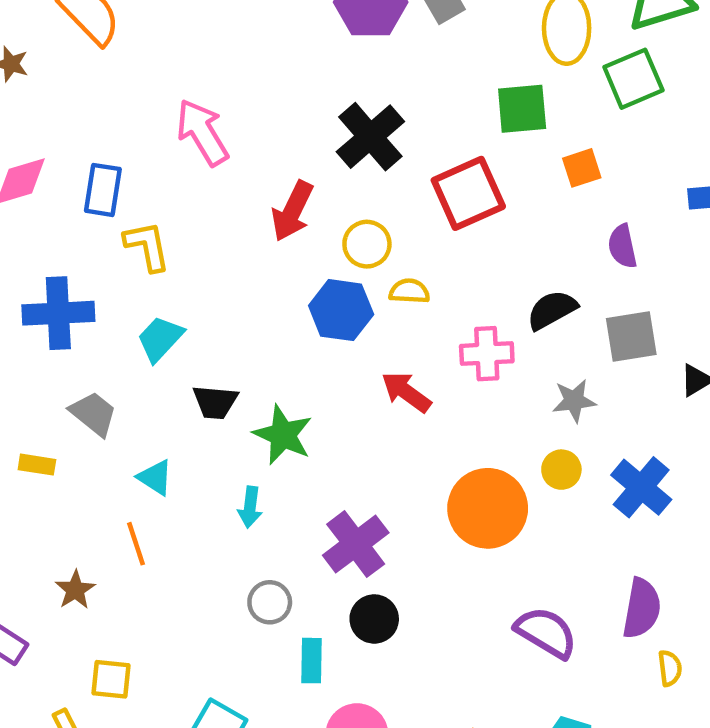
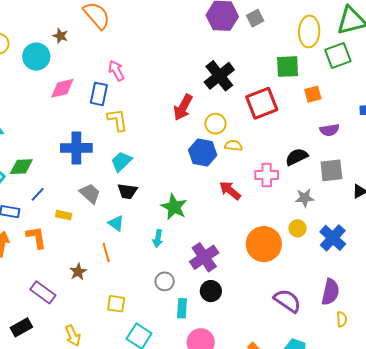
pink arrow: (202, 132) -> (116, 71), moved, size x0.7
purple semicircle: (622, 246) -> (329, 130), turned -90
black trapezoid: (215, 402) -> (127, 191), moved
yellow square: (111, 679) -> (116, 304), moved

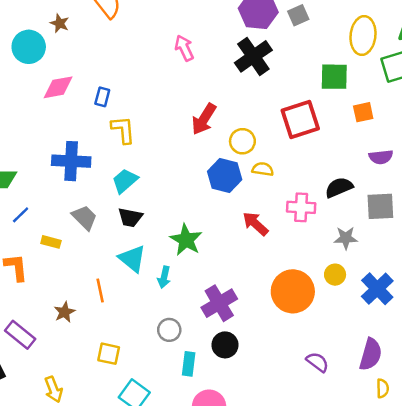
pink arrow: (116, 71) -> (184, 48), moved
black cross: (219, 76) -> (253, 56), moved
blue rectangle: (99, 94) -> (102, 97), size x0.7
cyan triangle: (116, 223) -> (132, 259), moved, size x1.4
purple semicircle: (287, 301) -> (317, 362), size x0.7

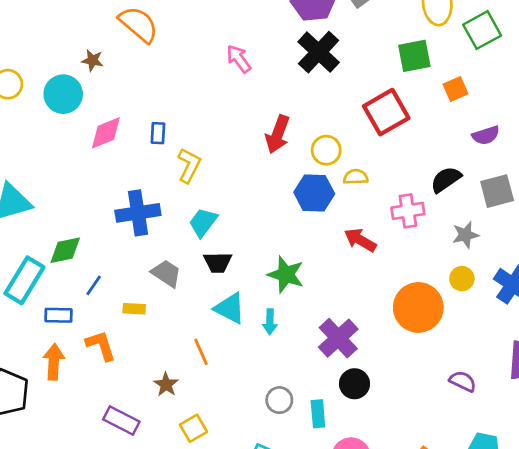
yellow L-shape: (123, 130) -> (189, 165), turned 44
gray circle: (169, 330) -> (279, 400), moved
yellow square: (109, 354) -> (193, 428), moved, turned -30

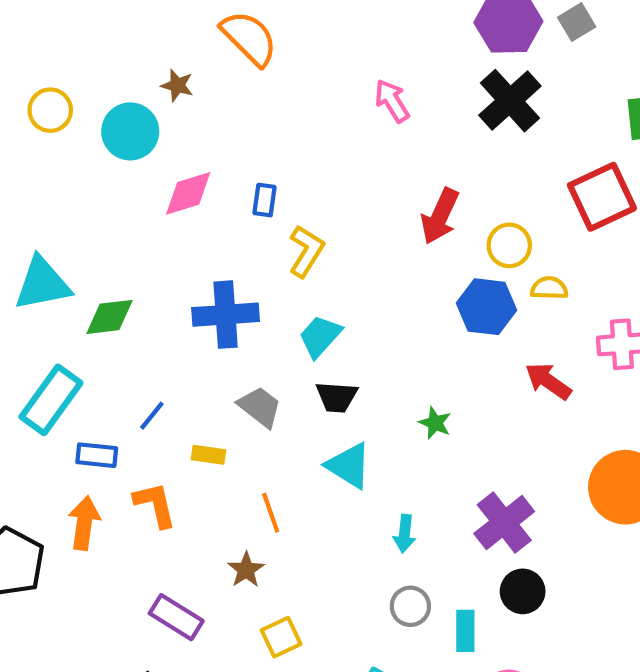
green diamond: (65, 250) -> (110, 317), moved
green star: (286, 275) -> (435, 423), size x0.6
cyan arrow: (270, 322) -> (405, 534), moved
orange line: (201, 352) -> (271, 513), moved

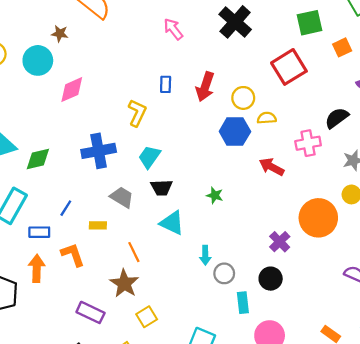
blue rectangle: (265, 200) -> (166, 84), moved
purple cross: (504, 522) -> (280, 242), moved, size x0.7
brown star: (246, 570) -> (124, 283), size x1.5
gray circle: (410, 606) -> (224, 273), moved

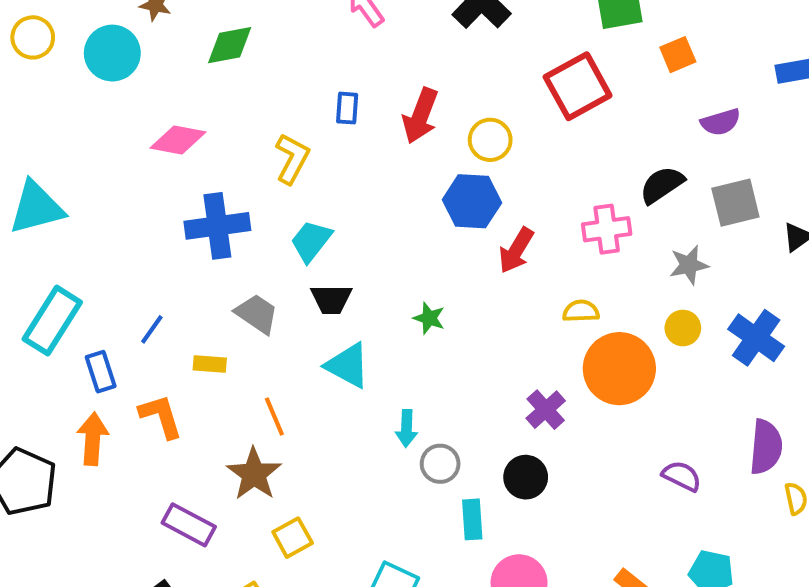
pink diamond: (72, 90) -> (178, 140), moved, turned 32
yellow semicircle: (267, 118) -> (581, 311), moved
green diamond: (38, 159) -> (230, 45), moved
red arrow: (272, 167) -> (516, 250), moved, turned -90
blue rectangle: (39, 232) -> (101, 372), turned 70

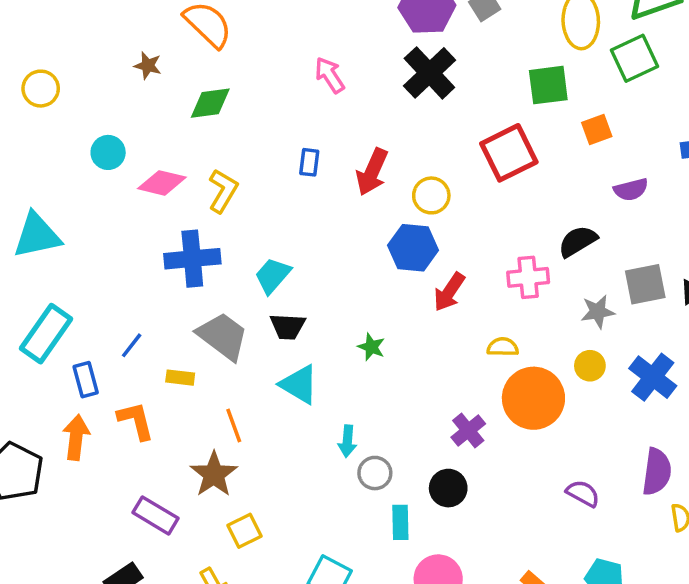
cyan circle: (112, 53) -> (108, 152), moved, size x0.7
yellow L-shape: (292, 159) -> (223, 191), moved
gray square: (735, 203) -> (645, 284), moved
gray trapezoid: (257, 314) -> (223, 336), size x1.4

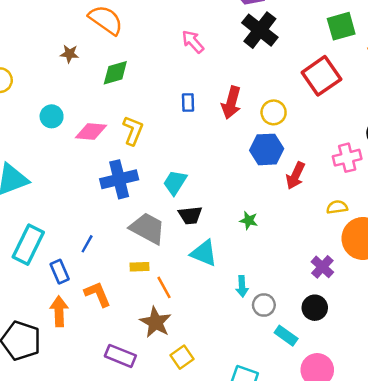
yellow rectangle: (180, 378) -> (140, 267), moved
cyan rectangle: (400, 522) -> (286, 336), turned -45

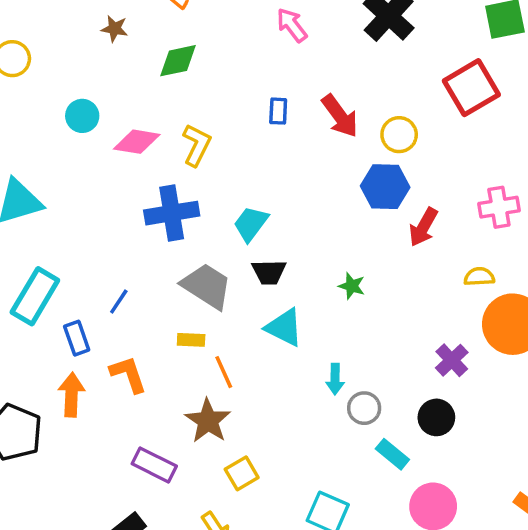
red arrow: (231, 103) -> (340, 116), turned -56

